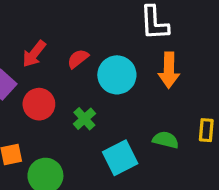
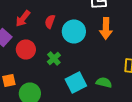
red semicircle: (78, 59) -> (50, 21), turned -32
green semicircle: (166, 140) -> (104, 83), moved

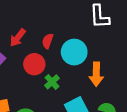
orange arrow: (106, 28) -> (96, 74), moved
red circle: (26, 49) -> (34, 64), moved

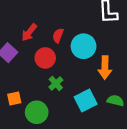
green cross: (52, 82) -> (56, 83), moved

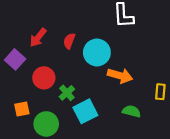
red circle: (45, 58) -> (44, 78), moved
orange arrow: (105, 68) -> (120, 76), turned -75
cyan square: (86, 101) -> (85, 111), moved

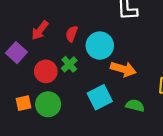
green cross: (67, 93) -> (69, 64), moved
cyan square: (85, 111) -> (100, 97), moved
green circle: (46, 124) -> (48, 104), moved

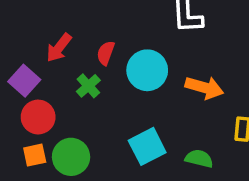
green cross: (69, 64) -> (88, 86), moved
orange arrow: (123, 69) -> (204, 88), moved
red circle: (46, 71) -> (38, 117), moved

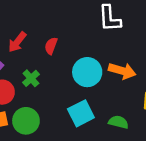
cyan circle: (147, 70) -> (87, 72), moved
green cross: (88, 86) -> (31, 78), moved

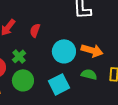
green circle: (26, 121) -> (23, 80), moved
green semicircle: (118, 122) -> (89, 74), moved

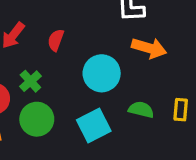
orange arrow: (92, 50) -> (149, 48), moved

